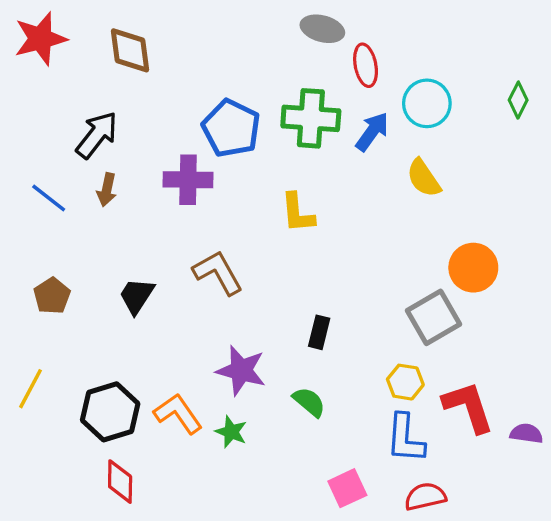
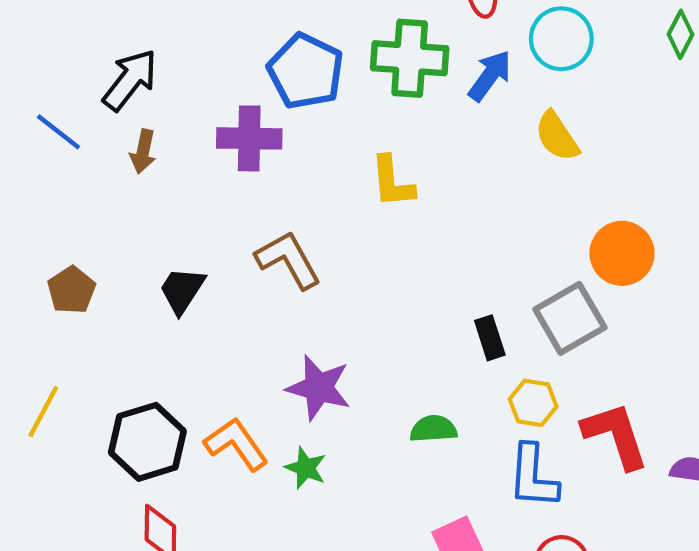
blue line: (49, 198) -> (59, 132), moved
black rectangle: (319, 332) -> (490, 338), moved, turned -32
green semicircle: (309, 402) -> (433, 429), moved, turned -44

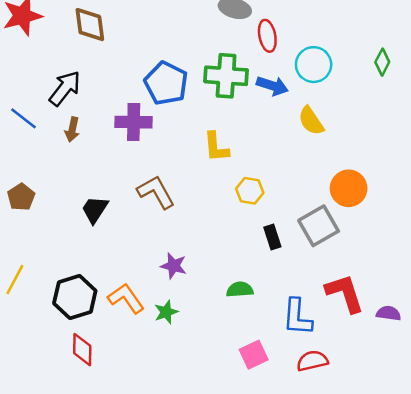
blue arrow: (490, 76) -> (272, 86), turned 72
brown pentagon: (72, 290) -> (21, 197), moved
purple star: (319, 388) -> (174, 266), size x0.7
yellow hexagon: (533, 403) -> (250, 191), moved
green star: (306, 468) -> (166, 312), turned 30

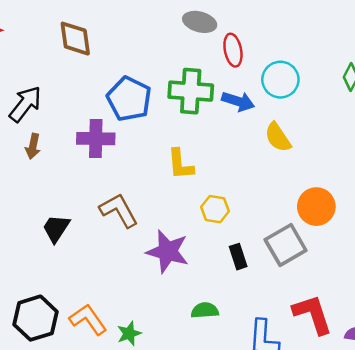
brown diamond: (90, 25) -> (75, 39), moved
purple star: (174, 266) -> (168, 251), moved, size x1.6

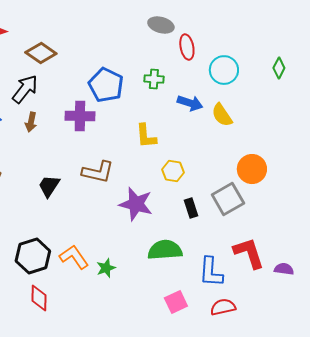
brown diamond: (75, 39) -> (41, 53), moved, turned -48
green cross: (191, 91) -> (154, 79), size x0.6
blue arrow: (238, 101) -> (190, 103), moved
brown L-shape: (119, 210) -> (98, 172), turned 132
green semicircle: (205, 310) -> (165, 250), size x1.6

